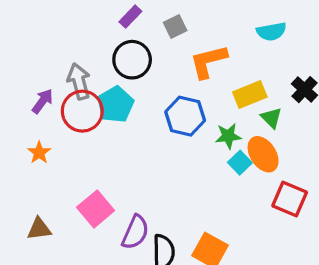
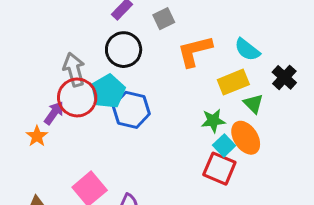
cyan semicircle: (271, 32) -> (247, 50), moved, turned 48
purple arrow: (42, 101) -> (54, 113), moved
blue hexagon: (185, 116) -> (131, 110), moved
red square: (290, 199) -> (219, 169), moved

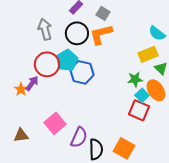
gray square: (164, 19) -> (103, 13), turned -32
orange L-shape: (195, 51) -> (101, 34), moved
gray arrow: (74, 70) -> (45, 29), moved
purple arrow: (54, 113) -> (32, 83), moved

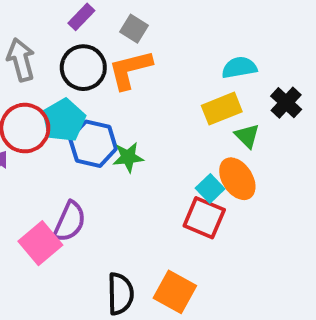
cyan semicircle: (157, 33) -> (239, 68), turned 132
green star: (135, 79) -> (128, 157), moved
purple semicircle: (79, 137) -> (70, 222), moved

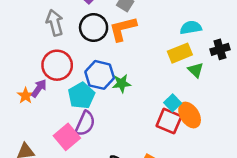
black cross: (286, 103) -> (220, 49), turned 30
cyan pentagon: (64, 120) -> (81, 96), moved
orange ellipse: (237, 179) -> (190, 115), moved

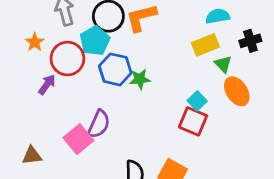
orange star: (26, 96) -> (35, 42), moved
cyan pentagon: (81, 96) -> (95, 41), moved
orange ellipse: (190, 115) -> (237, 91), moved

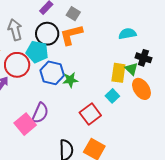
cyan pentagon: (95, 41) -> (37, 52), turned -30
black cross: (250, 41) -> (143, 58), moved, turned 35
yellow rectangle: (205, 45) -> (118, 73), moved, turned -60
red square: (193, 121) -> (90, 114), moved, turned 30

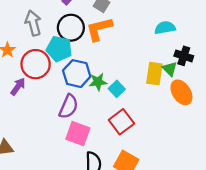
cyan square: (112, 96) -> (117, 89), moved
purple semicircle: (40, 113) -> (69, 106), moved
pink square: (25, 124) -> (78, 134), moved, turned -30

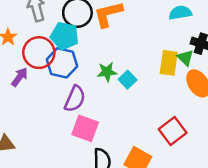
blue hexagon: (77, 74) -> (62, 63), moved
red square: (121, 122) -> (173, 131), moved

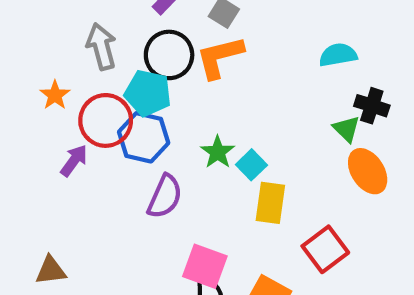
yellow rectangle: (169, 63) -> (270, 203), moved
green star: (107, 72) -> (218, 152), turned -30
pink square: (85, 128) -> (205, 266), moved

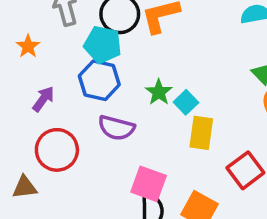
red circle: (106, 120) -> (57, 150), moved
purple semicircle: (165, 197) -> (116, 128), turned 81

